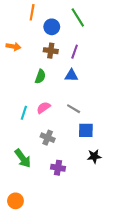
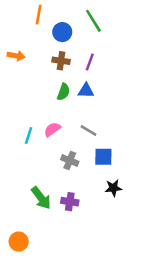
green semicircle: (40, 77) -> (64, 92), moved
gray cross: (48, 138) -> (70, 160), moved
green arrow: (23, 158) -> (41, 198), moved

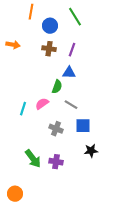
green semicircle: (64, 92) -> (57, 87), moved

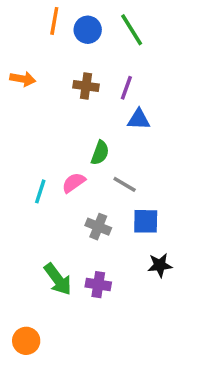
blue circle: (50, 26) -> (88, 30), moved
blue triangle: (69, 73) -> (139, 119), moved

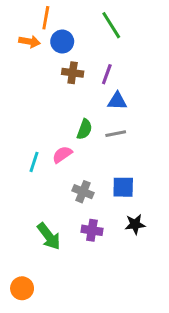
blue circle: (88, 30) -> (62, 42), moved
orange arrow: (23, 79) -> (29, 42), moved
gray line: (125, 184) -> (116, 134), moved, turned -42
purple cross: (98, 285) -> (92, 230), moved

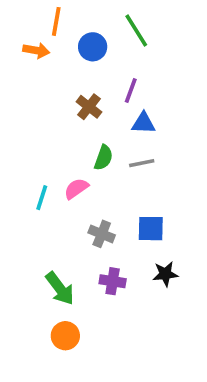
blue circle: (62, 42) -> (93, 47), moved
brown cross: (73, 73) -> (89, 107), moved, turned 30
orange circle: (22, 288) -> (65, 336), moved

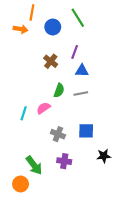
black star: (165, 274) -> (104, 156), moved
orange circle: (65, 336) -> (21, 184), moved

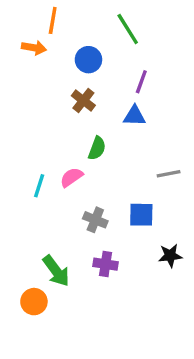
blue circle: (53, 27) -> (88, 60), moved
purple line: (75, 52) -> (141, 82), moved
gray line: (81, 94) -> (169, 174), moved

